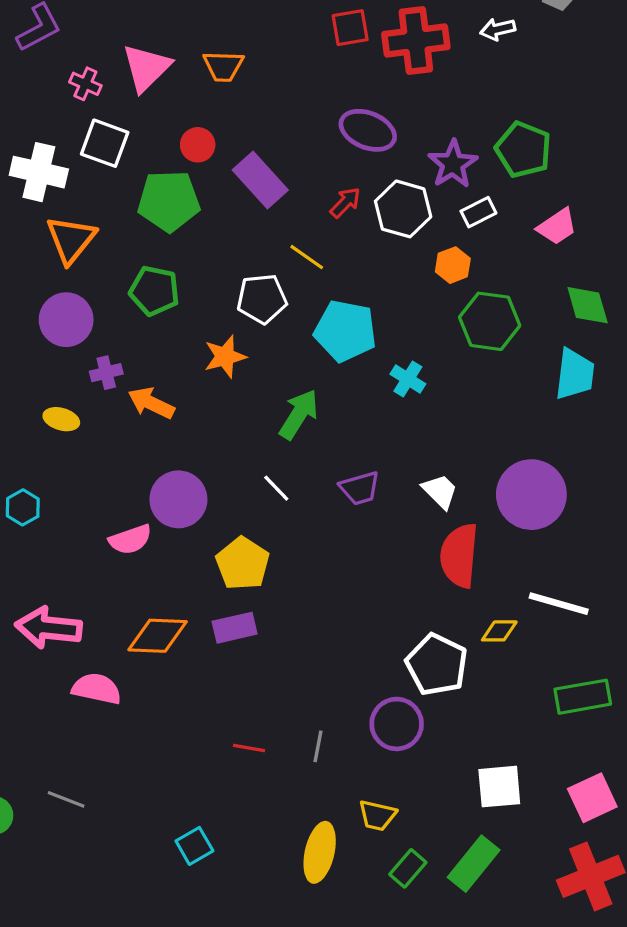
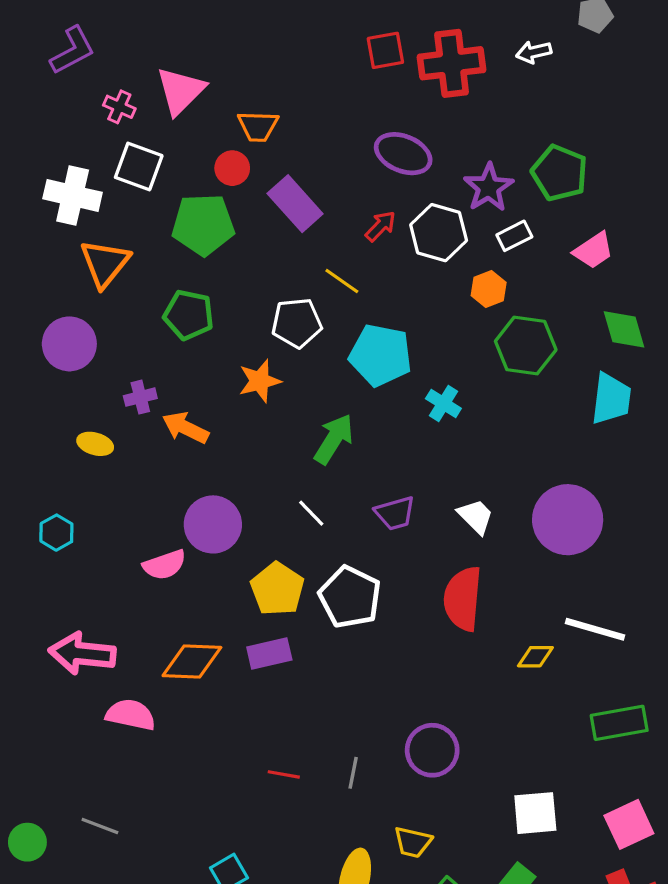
orange trapezoid: (223, 66) -> (258, 126), moved
purple circle: (66, 320) -> (69, 344), moved
red semicircle: (459, 556) -> (463, 599), moved
white pentagon: (437, 665) -> (350, 597), moved

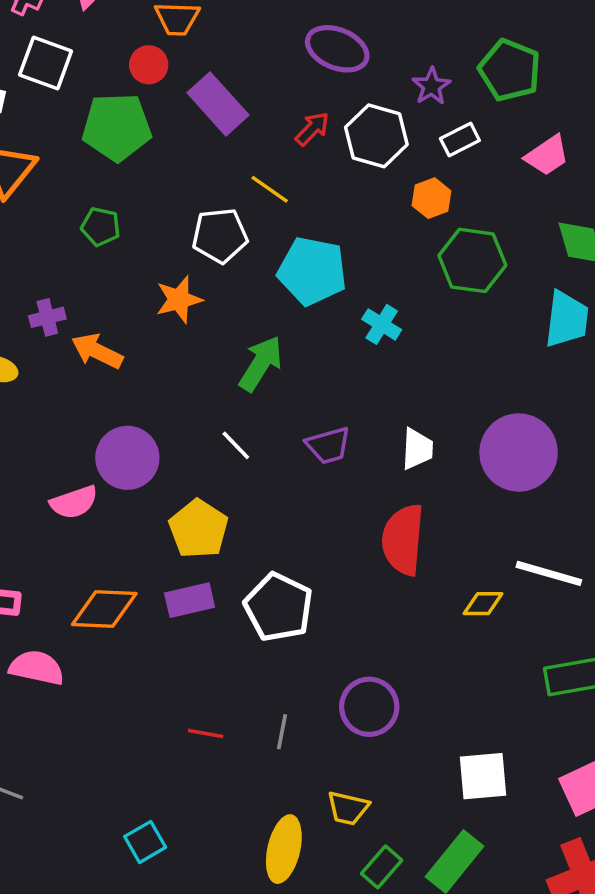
purple star: (489, 187) -> (431, 86), size x0.7
green pentagon: (189, 315) -> (101, 227), size x0.7
white trapezoid: (476, 516) -> (417, 449), turned 48
white pentagon: (350, 597) -> (279, 607), moved

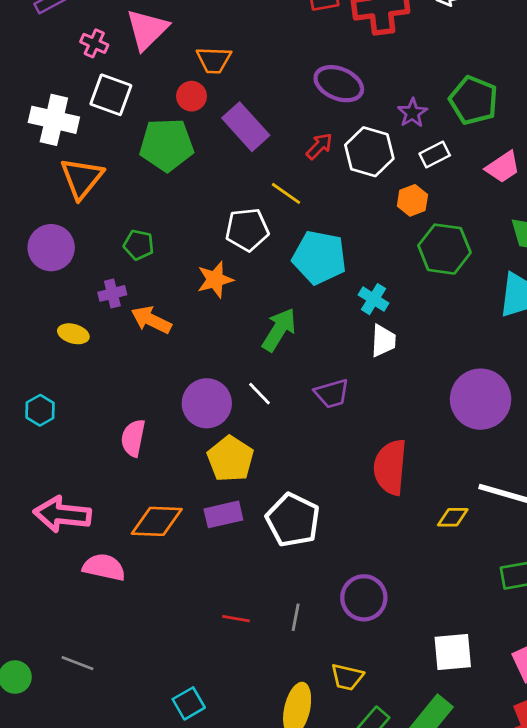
green pentagon: (101, 227) -> (139, 245), moved
white trapezoid: (417, 449) -> (383, 341), moved
purple circle: (127, 458) -> (207, 403), moved
pink semicircle: (74, 502) -> (133, 438), turned 120

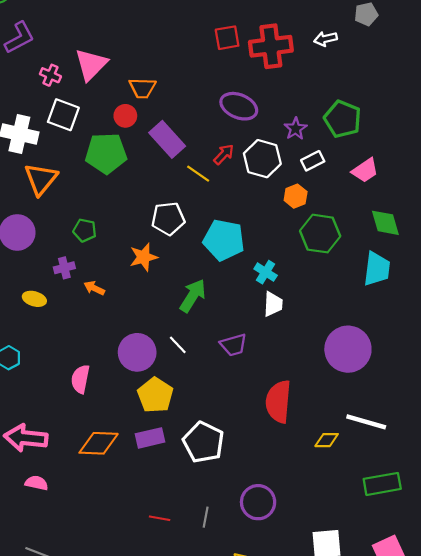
yellow line: (286, 193) -> (198, 174), moved
orange arrow: (151, 320) -> (94, 288), size x0.7
pink semicircle: (104, 567) -> (37, 483), moved, size x0.7

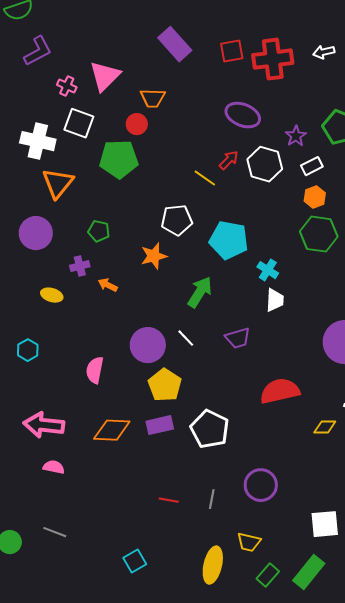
purple rectangle: (167, 139) -> (175, 44), moved
orange hexagon: (296, 196) -> (315, 197), moved
red semicircle: (278, 402) -> (280, 391), turned 72

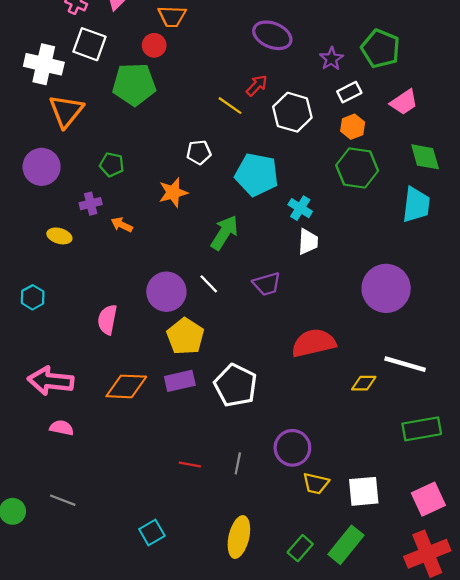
white hexagon: (265, 164) -> (292, 112), moved
white pentagon: (177, 220) -> (199, 152), size x0.7
yellow trapezoid: (249, 542) -> (316, 483), moved

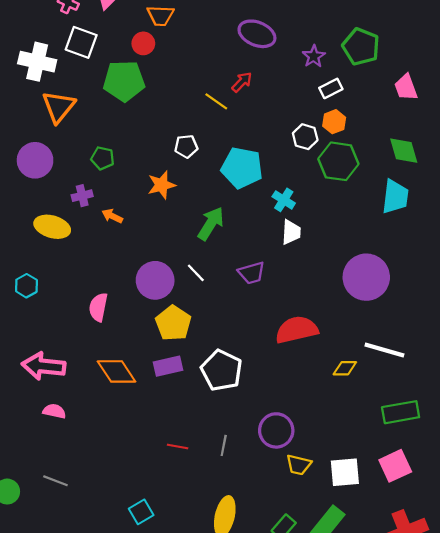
pink trapezoid: (404, 102) -> (406, 87), moved, turned 104
white hexagon: (292, 112) -> (305, 137), moved, size x0.7
yellow ellipse: (59, 236) -> (52, 227), size x1.5
orange diamond: (126, 386) -> (116, 371), turned 54
pink square: (428, 499) -> (395, 466), moved

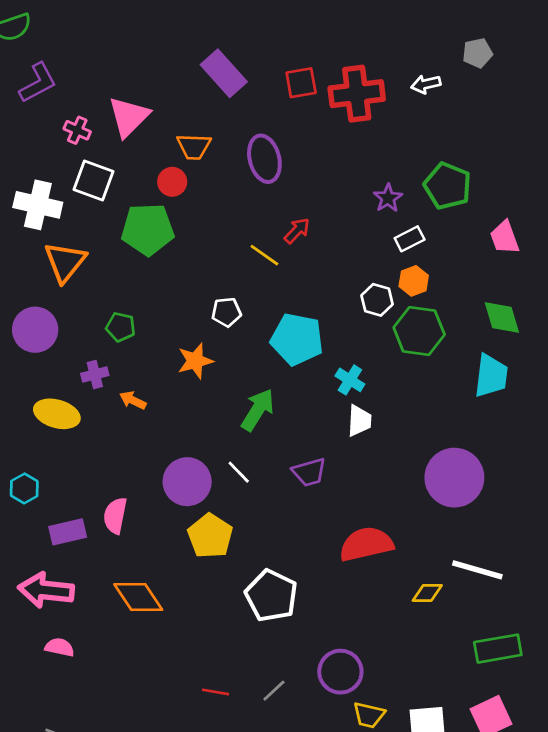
purple ellipse: (257, 34) -> (264, 159), moved, turned 54
purple rectangle: (168, 366) -> (68, 532), moved
gray line: (224, 445) -> (274, 691), turned 36

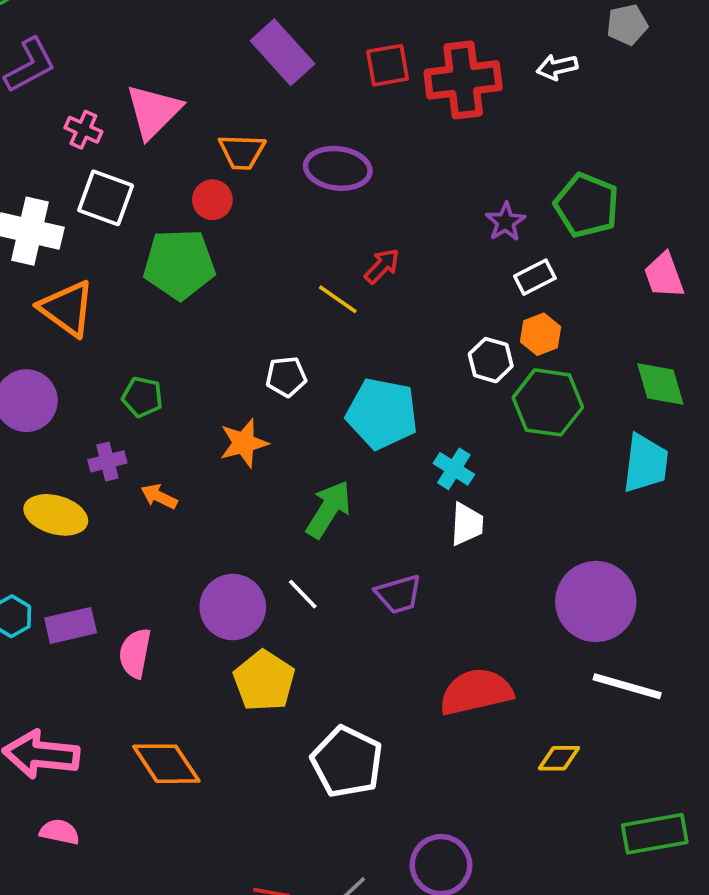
purple ellipse: (264, 159) -> (338, 168), turned -69
orange triangle: (65, 262) -> (67, 308), turned -33
purple rectangle: (68, 532) -> (71, 625), moved
white line: (477, 570) -> (627, 686), moved

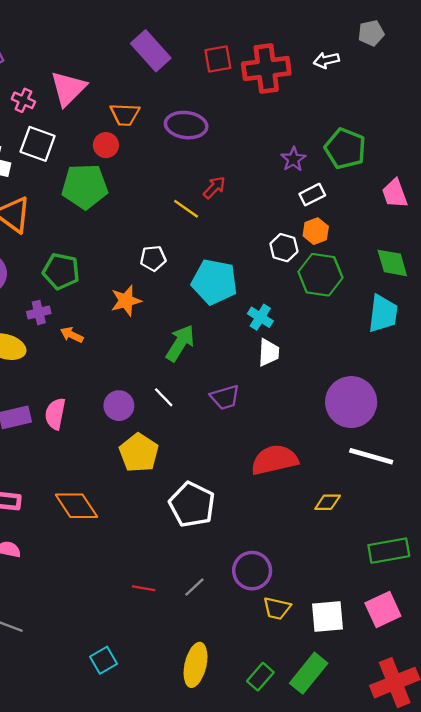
green pentagon: (142, 397) -> (61, 271), size x1.4
purple circle: (233, 607) -> (119, 406), size x0.7
pink semicircle: (135, 653) -> (55, 414), moved

